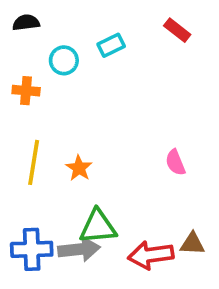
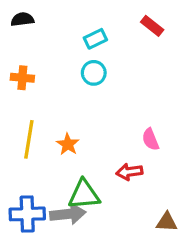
cyan circle: (64, 60) -> (94, 73), moved
brown triangle: (192, 244) -> (167, 222), moved
red arrow: (151, 255) -> (129, 172), moved, size x0.7

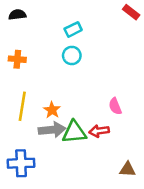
red rectangle: (152, 26) -> (131, 12), moved
green triangle: (84, 195) -> (74, 132), moved
gray arrow: (68, 214) -> (52, 130), moved

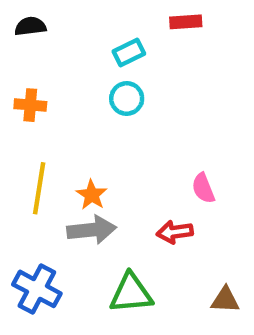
red rectangle: (131, 12) -> (186, 22), moved, turned -42
green triangle: (74, 132) -> (131, 293), moved
blue cross: (21, 163) -> (37, 289), turned 30

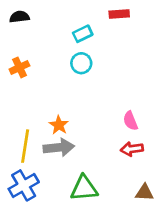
orange cross: (30, 105) -> (19, 67), turned -30
yellow line: (39, 188) -> (25, 146), moved
red arrow: (175, 232) -> (132, 149), moved
blue cross: (37, 289) -> (24, 185), turned 32

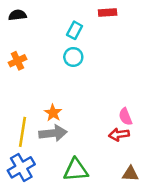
cyan rectangle: (83, 34) -> (75, 30), turned -36
pink semicircle: (130, 121) -> (125, 117), moved

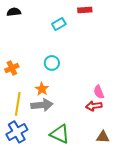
cyan rectangle: (75, 30) -> (59, 24), turned 32
cyan circle: (73, 57) -> (52, 63), moved
orange cross: (17, 61) -> (12, 68), moved
green triangle: (76, 170) -> (60, 134), turned 30

